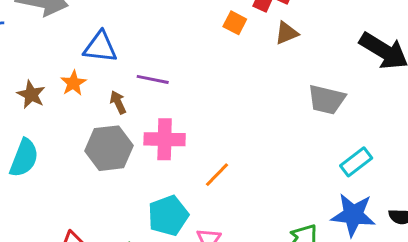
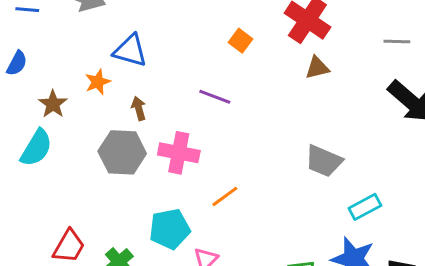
orange square: (235, 23) -> (241, 41), moved
purple line: (153, 79) -> (215, 97), moved
brown star: (31, 95) -> (53, 104), moved
gray trapezoid: (327, 100) -> (324, 161), moved

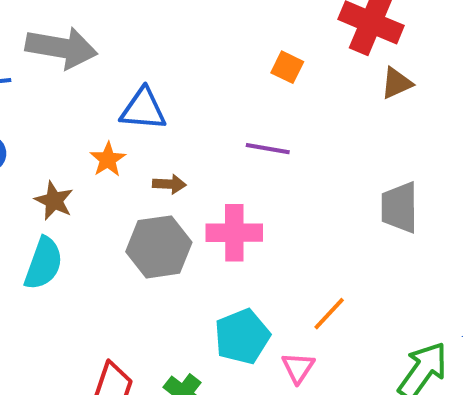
brown arrow: (139, 108) -> (169, 184), turned 120
gray trapezoid: (324, 161) -> (399, 207), moved, turned 78
orange line: (225, 196) -> (329, 314), moved

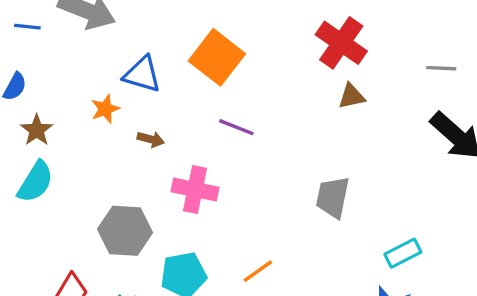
orange square: (287, 67) -> (217, 57), moved, size x2.0
brown star: (54, 201) -> (37, 130), moved
gray hexagon: (159, 247) -> (125, 231), moved

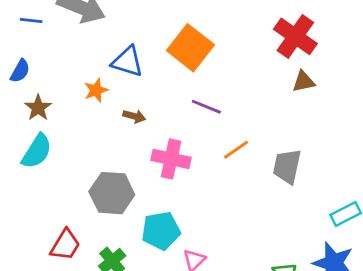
orange line: (258, 271) -> (236, 150), moved

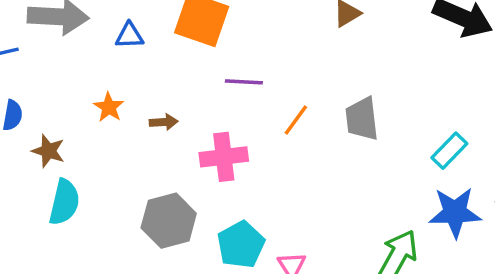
blue triangle: (128, 61) -> (129, 36), moved, size x0.7

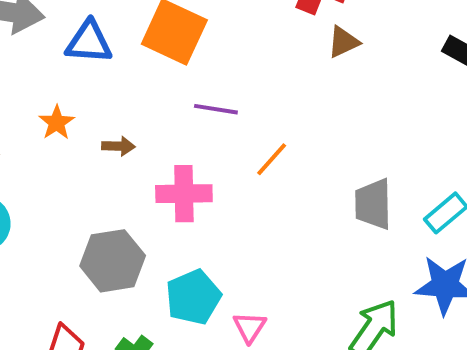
blue triangle: (129, 36) -> (89, 42), size x1.4
gray trapezoid: (362, 119) -> (373, 204), moved

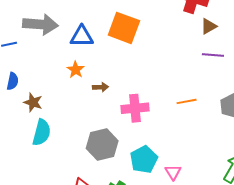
purple line: (216, 109) -> (213, 55), moved
orange star: (57, 123) -> (76, 70), moved
orange line: (272, 159) -> (187, 101), moved, turned 42

